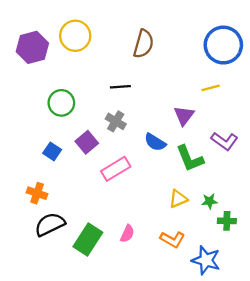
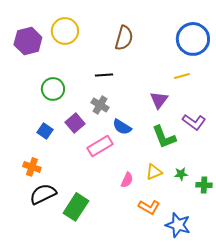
blue semicircle: (155, 142) -> (122, 127), moved
green cross: (227, 221) -> (204, 185), moved
pink semicircle: (127, 234) -> (127, 180), moved

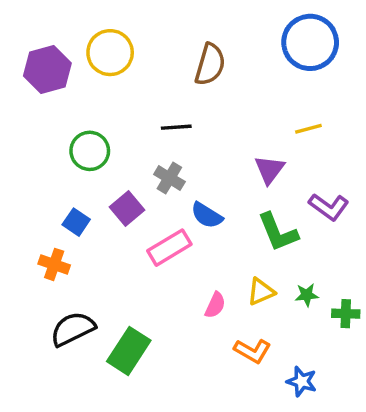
blue circle: (193, 39) -> (310, 42), moved
orange cross: (32, 167) -> (54, 264), moved
blue star: (178, 225) -> (302, 381), size x0.7

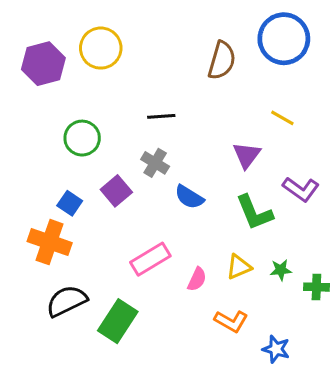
brown semicircle: (210, 64) -> (222, 60), moved
yellow line: (308, 129) -> (282, 118), turned 45
pink rectangle: (169, 248) -> (150, 259), moved
orange cross: (54, 264) -> (50, 242), size x1.5

